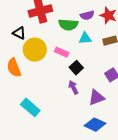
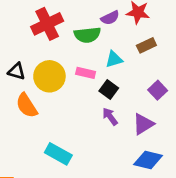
black triangle: (19, 33) -> (17, 71), moved
cyan triangle: (85, 38) -> (114, 59), moved

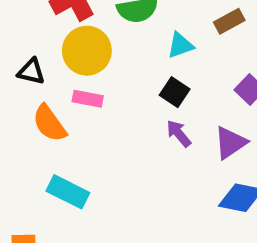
pink rectangle: (86, 73) -> (88, 99), moved
yellow circle: (49, 76) -> (87, 51), moved
cyan rectangle: (58, 154) -> (68, 192), moved

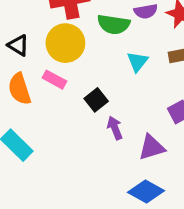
cyan triangle: (180, 45) -> (137, 62), turned -50
black square: (175, 92) -> (96, 100), moved

